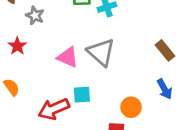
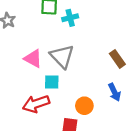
cyan square: (82, 95) -> (52, 82), moved
red arrow: (54, 109) -> (36, 104), moved

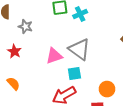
pink triangle: (33, 58) -> (54, 56), turned -36

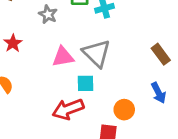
gray star: (25, 27) -> (48, 14), moved

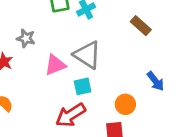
gray star: (48, 14) -> (26, 38), moved
brown rectangle: (161, 54) -> (141, 26), moved

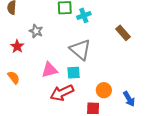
pink triangle: (55, 65) -> (50, 70), moved
blue arrow: (156, 81) -> (129, 99), moved

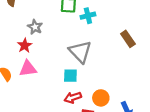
red star: (17, 46) -> (25, 45), moved
pink triangle: (50, 70) -> (28, 68), moved
red arrow: (62, 93) -> (73, 97), moved, size x0.7

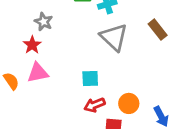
gray triangle: (80, 52) -> (114, 37), moved

